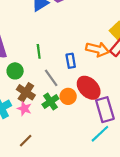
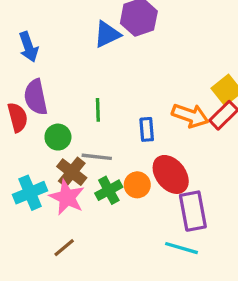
gray line: (51, 78) -> (97, 157), moved, turned -54
pink star: (24, 109) -> (67, 197), size x1.5
cyan line: (100, 134) -> (181, 248), turned 54

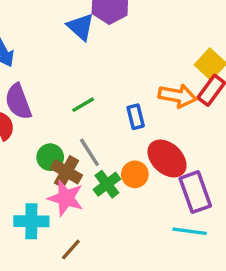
blue triangle: (107, 34) -> (81, 27), turned -44
green line: (98, 110) -> (83, 105), turned 70
green circle: (58, 137) -> (50, 157), moved
gray line: (97, 157) -> (89, 152), turned 60
cyan cross: (30, 193) -> (31, 221), moved, turned 32

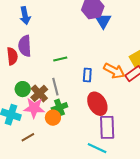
blue triangle: (81, 27) -> (103, 21), moved
green circle: (50, 157) -> (23, 89), moved
orange circle: (135, 174) -> (53, 118), moved
pink star: (66, 198) -> (34, 108), turned -30

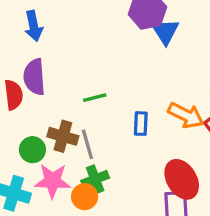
brown cross: (39, 93) -> (63, 136), moved, turned -30
red ellipse: (97, 104) -> (182, 179), moved

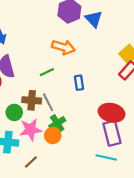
blue triangle: (165, 31) -> (94, 19), moved
orange arrow: (186, 115) -> (63, 47), moved
red ellipse: (182, 179) -> (112, 113), turned -35

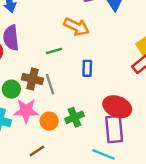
green cross: (57, 123) -> (75, 117), moved
brown line: (31, 162) -> (37, 151), moved

